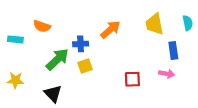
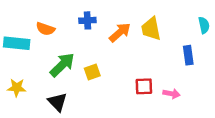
yellow trapezoid: (155, 24) -> (151, 29), moved
cyan rectangle: (15, 39) -> (17, 43), size x1.5
blue cross: (81, 44) -> (87, 20), moved
pink arrow: (167, 74) -> (171, 94), moved

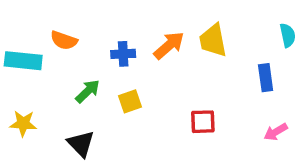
blue cross: (87, 20) -> (123, 54), moved
green arrow: (62, 65) -> (88, 91), size x0.7
pink arrow: (171, 94) -> (276, 132), moved, turned 140

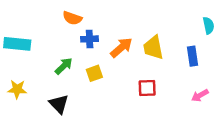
orange semicircle: (64, 40) -> (72, 18), moved
yellow trapezoid: (213, 40) -> (153, 48), moved
orange arrow: (169, 45) -> (121, 48), moved

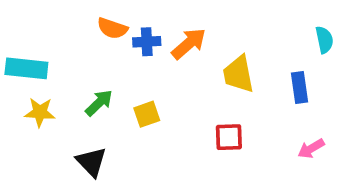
blue cross: (90, 39) -> (147, 42), moved
orange arrow: (121, 48) -> (189, 44), moved
yellow star: (17, 89) -> (40, 112), moved

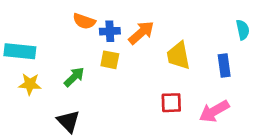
yellow square: (147, 114) -> (110, 60), moved, turned 30
pink arrow: (311, 149) -> (214, 111), moved, size x1.5

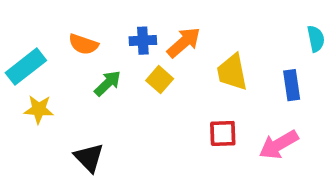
orange semicircle: (84, 21) -> (83, 44), moved
cyan rectangle: (20, 51) -> (26, 67), turned -44
yellow square: (110, 60) -> (160, 80), moved, turned 30
green arrow: (74, 77) -> (108, 83), moved

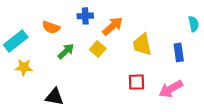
blue cross: (143, 41) -> (85, 16), moved
black triangle: (89, 158) -> (54, 97), turned -36

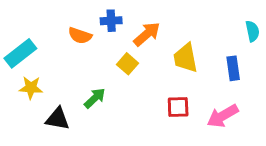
orange semicircle: (51, 27) -> (80, 36), moved
green arrow: (66, 51) -> (95, 98), moved
black triangle: (54, 97) -> (58, 119), moved

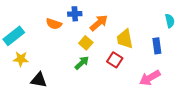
green arrow: (95, 98) -> (82, 63), moved
red square: (178, 107) -> (115, 60), moved, turned 35

